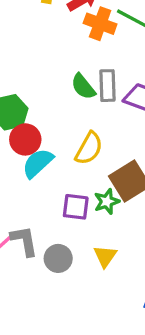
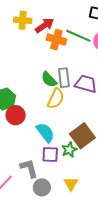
yellow semicircle: (89, 148) -> (56, 99), moved
cyan semicircle: (38, 163) -> (45, 132), moved, turned 100
gray L-shape: (24, 241) -> (29, 168), moved

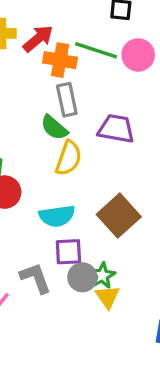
gray rectangle: (64, 78) -> (67, 100), moved
cyan semicircle: (45, 132) -> (57, 216), turned 125
green star: (69, 150) -> (102, 276), moved
gray circle: (42, 187) -> (82, 277), moved

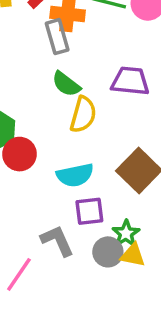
gray rectangle: (67, 100) -> (57, 37), moved
gray circle: (82, 277) -> (108, 252), moved
yellow triangle: (107, 297) -> (133, 255), turned -40

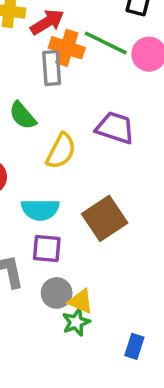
green semicircle: (66, 84) -> (23, 116), moved
green star: (126, 233) -> (76, 322), moved

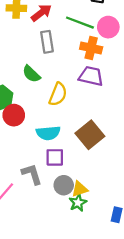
orange cross: (67, 48) -> (91, 48), moved
yellow triangle: (81, 301) -> (80, 189), turned -36

